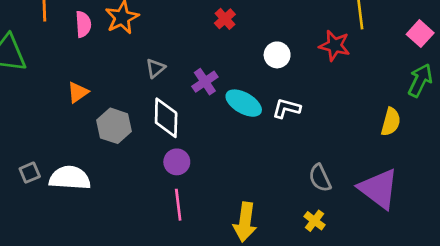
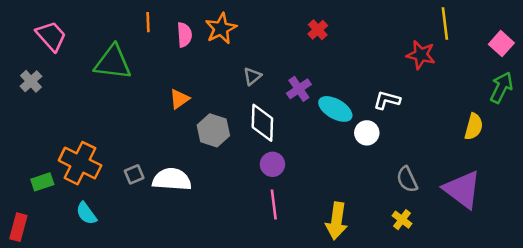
white circle: (277, 55) -> (367, 133), moved
white L-shape: (286, 108) -> (387, 100), moved

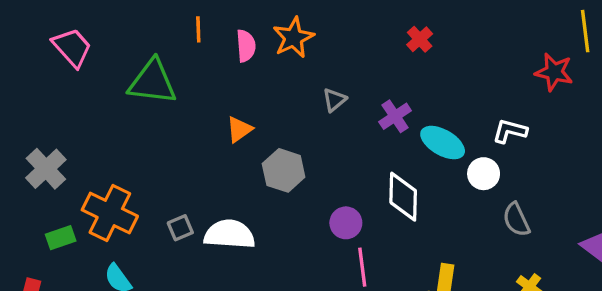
gray cross: (31, 81) -> (46, 169), moved, size x1.4
white diamond: (262, 123) -> (403, 197), moved
purple circle: (272, 164) -> (346, 223), moved
gray semicircle: (407, 179) -> (516, 220), moved

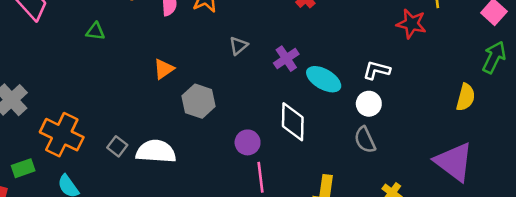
green triangle: (152, 82) -> (95, 31), size x0.5
white circle: (484, 174) -> (369, 104), moved
gray semicircle: (516, 220) -> (365, 140), moved
gray square: (180, 228) -> (117, 146), turned -30
green rectangle: (61, 238) -> (23, 168), moved

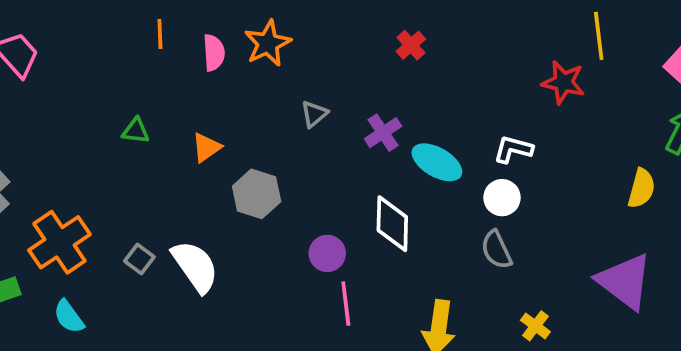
green triangle: (95, 31) -> (136, 131), moved
orange cross: (62, 135) -> (59, 242), turned 30
white semicircle: (156, 151) -> (195, 266), turned 51

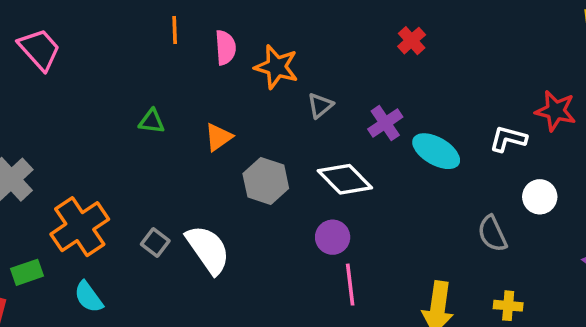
orange star: (268, 43) -> (276, 67), moved, turned -30
red star: (563, 82) -> (556, 111), moved
white circle: (502, 198) -> (540, 197), moved
white diamond: (392, 224) -> (345, 179), moved, turned -46
yellow cross: (535, 326) -> (508, 306), moved, turned -32

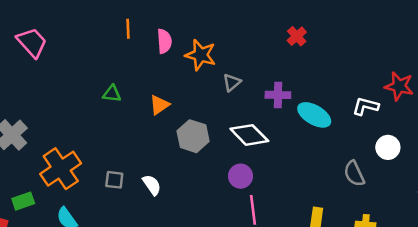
purple cross: (385, 123) -> (278, 95), turned 35
gray square: (155, 242) -> (114, 180), turned -30
white semicircle: (208, 249) -> (152, 185), size x0.6

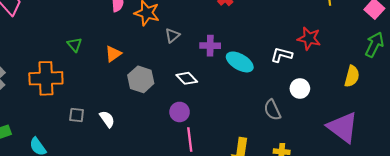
green triangle: (112, 94) -> (74, 45), turned 42
white diamond: (249, 135) -> (187, 78), size x0.7
orange cross: (61, 169) -> (46, 78), moved, turned 32

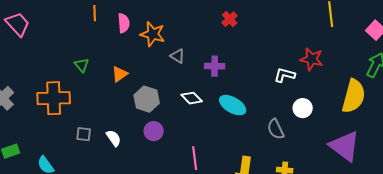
gray triangle: (172, 35) -> (178, 56), turned -49
cyan ellipse: (240, 62) -> (233, 105), moved
yellow semicircle: (352, 76) -> (354, 96), size x1.6
purple circle: (180, 112) -> (154, 131), moved

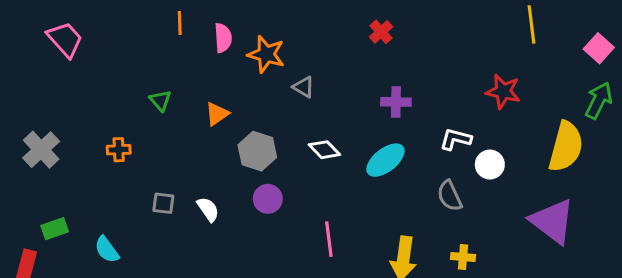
purple cross: (215, 66) -> (396, 102), moved
white L-shape: (285, 75) -> (456, 139), moved
orange cross: (54, 98) -> (119, 150), size x0.5
cyan ellipse: (233, 105) -> (385, 160), turned -68

